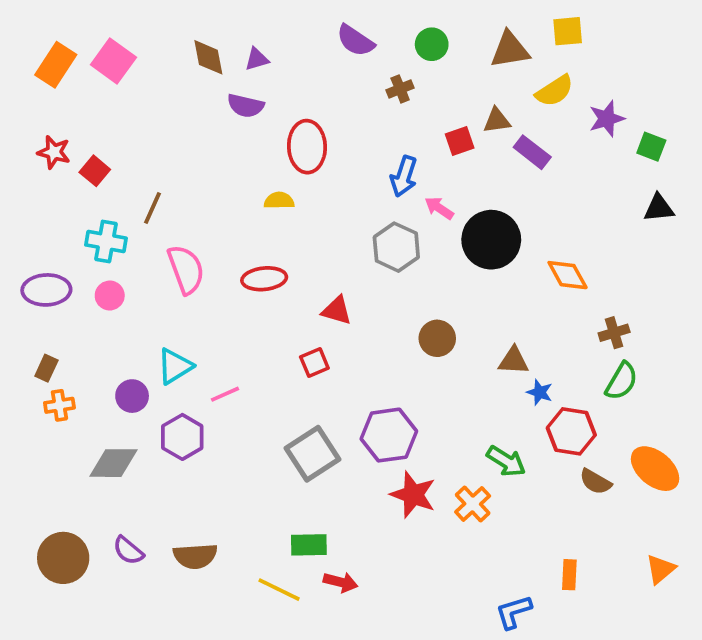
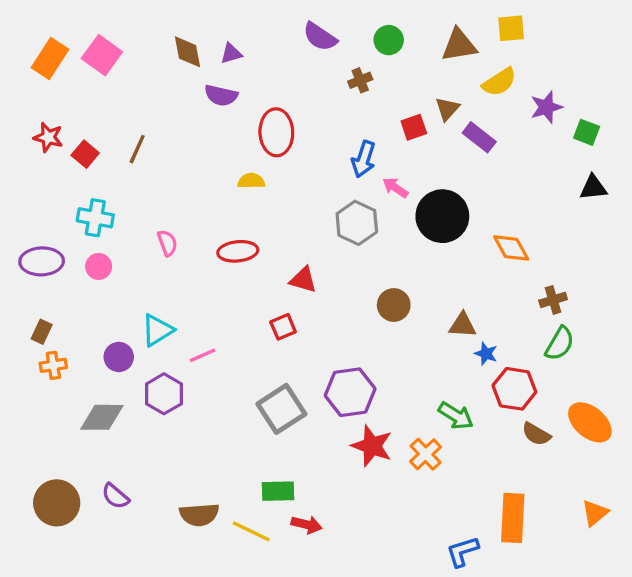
brown triangle: (497, 121) -> (447, 109), turned -40
brown line: (153, 208) -> (137, 149), moved
pink semicircle: (186, 269) -> (167, 243), size x0.6
brown semicircle: (195, 556) -> (199, 515), moved
orange rectangle: (569, 575) -> (513, 518), size x1.8

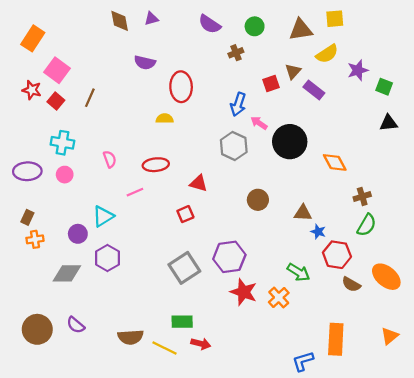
brown diamond: (187, 52) -> (120, 21), moved
purple triangle: (231, 53) -> (151, 19), moved
pink square: (102, 55) -> (57, 70), moved
pink line: (203, 355) -> (135, 192), moved

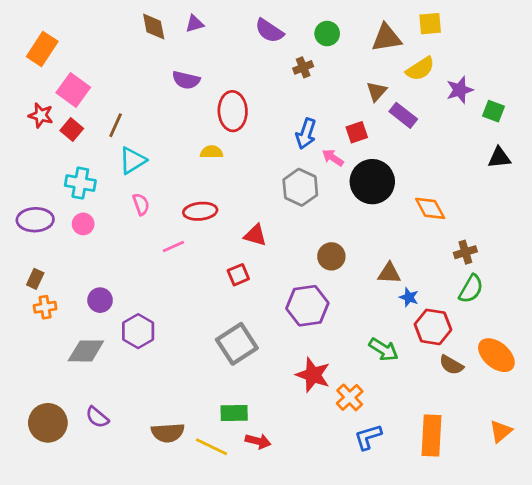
red square: (271, 83) -> (357, 132), moved
cyan triangle: (103, 216) -> (132, 160), moved
purple hexagon: (229, 257) -> (307, 306), moved
orange cross: (279, 298) -> (350, 397), moved
blue L-shape: (303, 361) -> (368, 437), moved

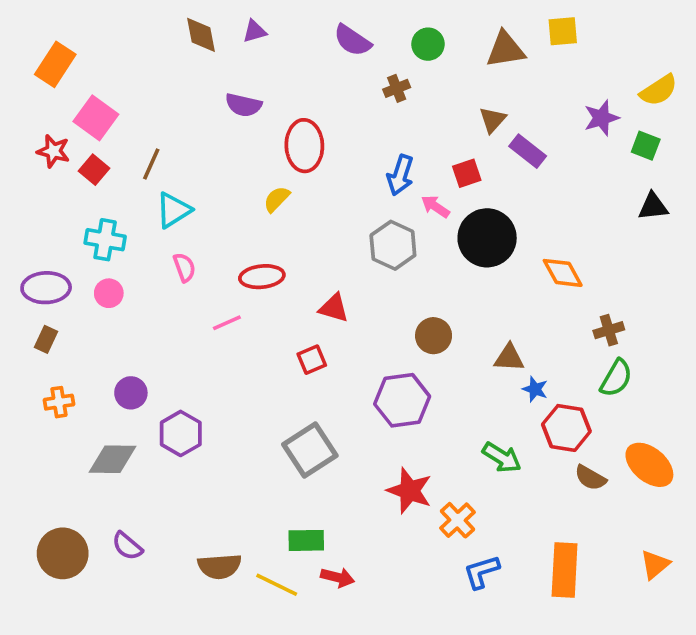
yellow semicircle: (420, 69) -> (659, 90), moved
yellow semicircle: (211, 152) -> (277, 199), turned -45
brown rectangle: (35, 279) -> (46, 339), moved

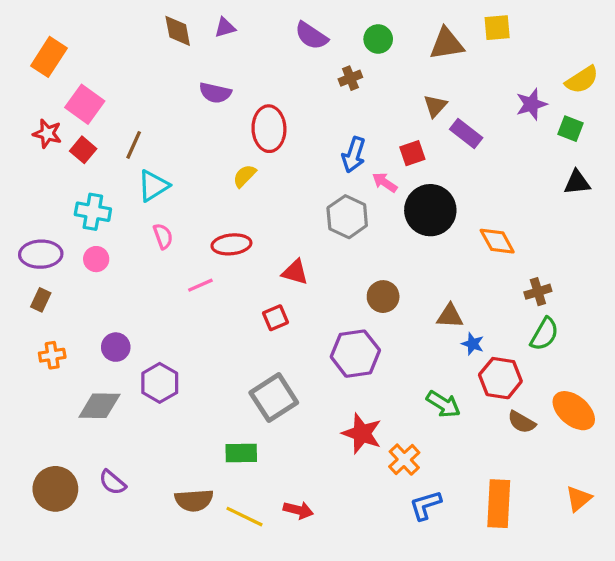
green rectangle: (306, 540) -> (241, 453), moved

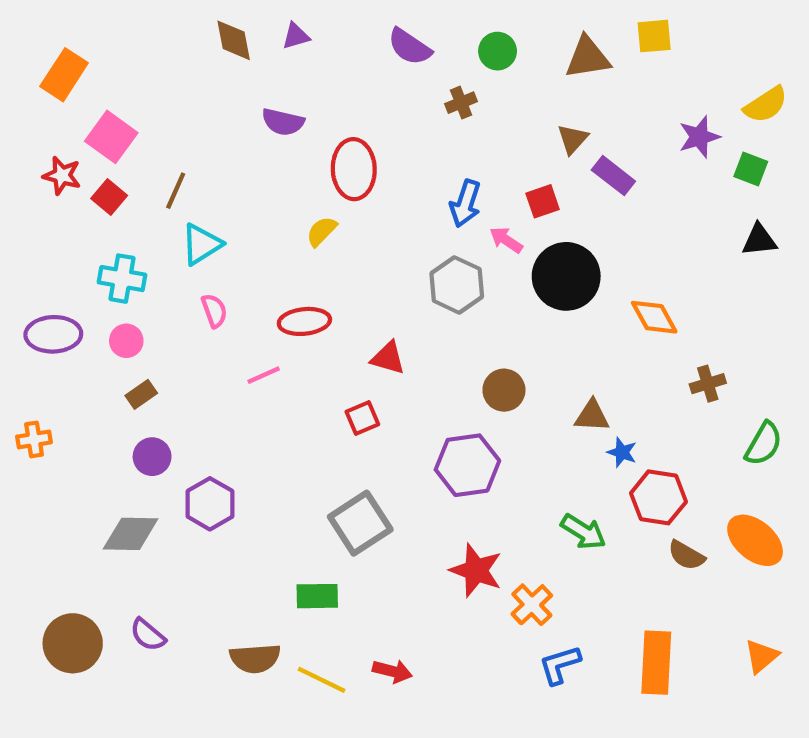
brown rectangle: (41, 300) -> (141, 394), moved, turned 30
green semicircle: (544, 334) -> (764, 444), moved
orange cross: (52, 355) -> (34, 439), moved

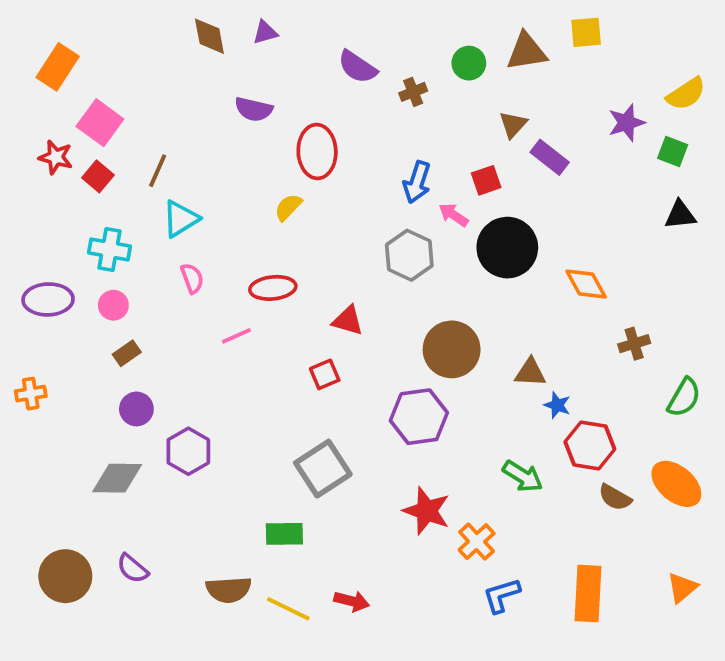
purple semicircle: (410, 47) -> (357, 67), moved
green circle: (498, 51) -> (469, 63), moved
brown circle: (504, 390) -> (452, 349), size x1.5

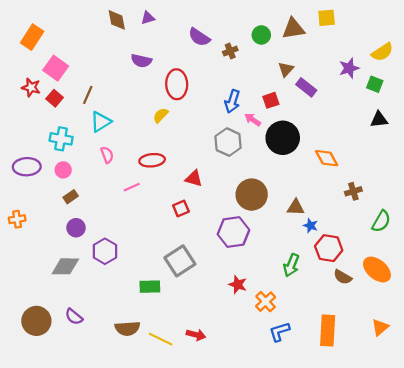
green arrow: (523, 476) -> (291, 265), turned 80
red star: (427, 511) -> (238, 284), size x0.7
green rectangle: (284, 534) -> (150, 287), moved

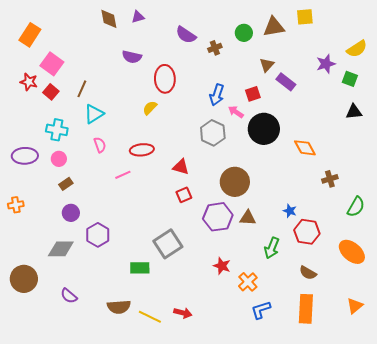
brown triangle: (296, 207) -> (248, 218), moved
red square: (181, 208) -> (184, 195), moved
brown semicircle: (343, 277) -> (308, 273), moved
brown circle: (36, 321) -> (24, 279), moved

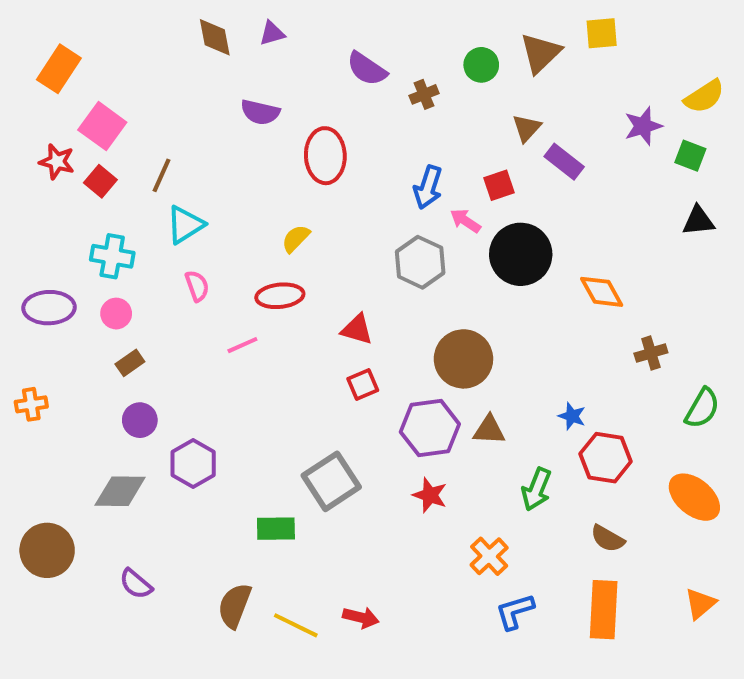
brown triangle: (274, 27) -> (540, 53), turned -35
yellow semicircle: (150, 108) -> (296, 239), moved
red star: (222, 266) -> (430, 495), moved
brown semicircle: (119, 307) -> (235, 606), turned 115

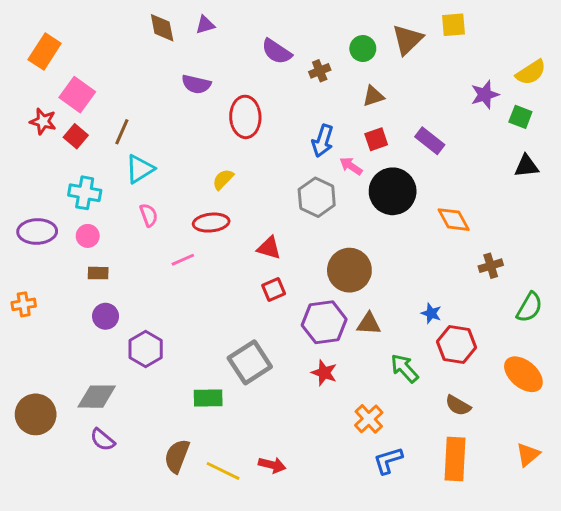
brown triangle: (527, 128) -> (373, 96), moved, turned 30
purple rectangle: (564, 162) -> (430, 141), moved
brown rectangle: (130, 363) -> (98, 273), turned 36
green arrow: (536, 489) -> (404, 368), turned 116
gray diamond: (120, 491) -> (97, 397), moved

